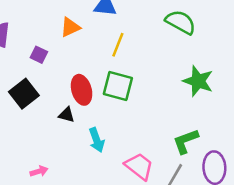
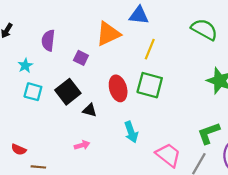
orange triangle: (70, 27) -> (108, 34), size x1.4
black triangle: (66, 115) -> (90, 110), moved
pink arrow: (39, 171) -> (82, 145), moved

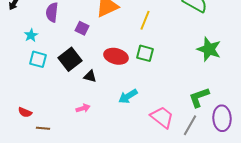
green square: (150, 85) -> (145, 53), size x0.7
red ellipse: (118, 88) -> (116, 56), turned -60
cyan arrow: (131, 132) -> (128, 96), turned 78

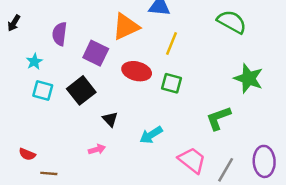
purple square: (82, 28) -> (96, 53), size x1.5
red ellipse: (116, 56) -> (137, 71), moved
black triangle: (90, 76) -> (110, 119), moved, turned 32
green L-shape: (199, 97) -> (218, 118), moved

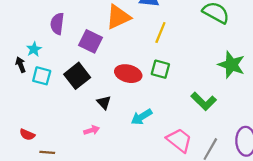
black arrow: (14, 23) -> (21, 65), moved, turned 128
red ellipse: (137, 71) -> (128, 74), moved
green L-shape: (218, 118) -> (204, 101), turned -115

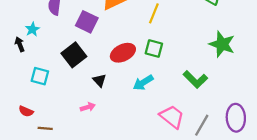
red ellipse: (128, 74) -> (123, 53), turned -40
cyan square: (42, 76) -> (40, 76), moved
cyan arrow: (142, 117) -> (143, 83), moved

